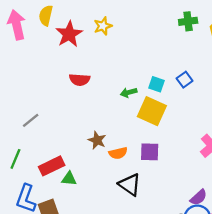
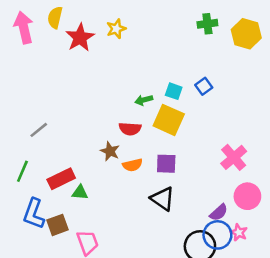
red semicircle: (80, 80) -> (130, 129), moved
black triangle: (130, 185) -> (162, 199), moved

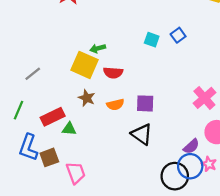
green arrow: (144, 100) -> (98, 48), moved
yellow square: (169, 120) -> (85, 65), moved
brown star: (110, 151) -> (87, 98), moved

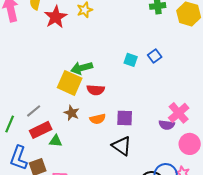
green arrow: (98, 48) -> (82, 68), size x1.5
gray line: (33, 74) -> (34, 111), moved
purple semicircle: (191, 146) -> (167, 125), moved, turned 49

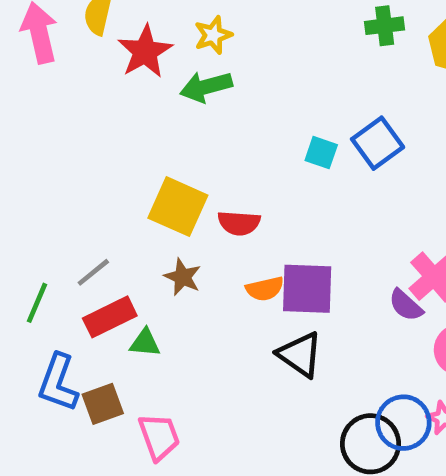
blue square: (155, 56) -> (378, 143), size x1.5
green arrow: (82, 68) -> (206, 87), moved
purple square: (125, 118) -> (307, 289), size x1.4
orange semicircle: (98, 119) -> (265, 289), moved
purple semicircle: (167, 125) -> (406, 305), turned 35

